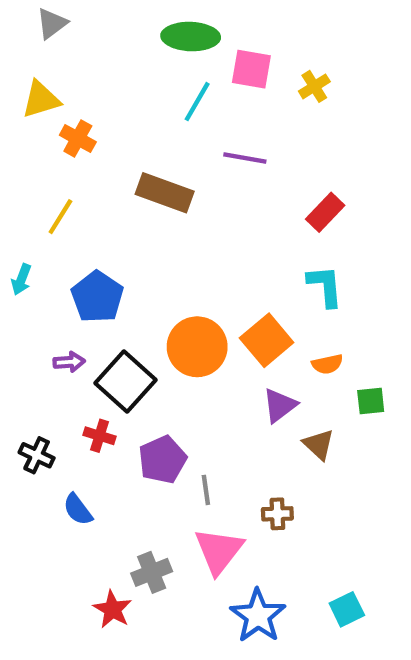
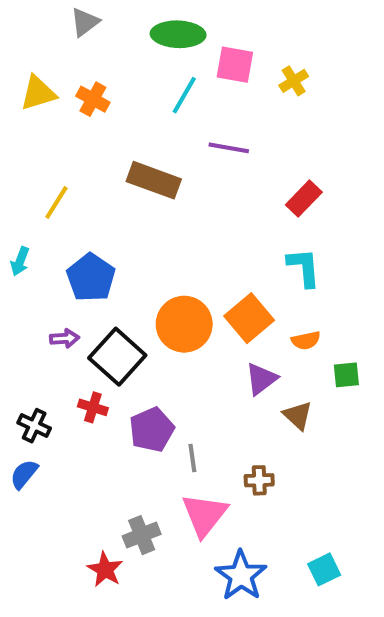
gray triangle: (52, 24) -> (85, 22), moved
orange cross: (78, 138) -> (93, 99), moved
blue semicircle: (78, 509) -> (24, 474), moved, turned 76

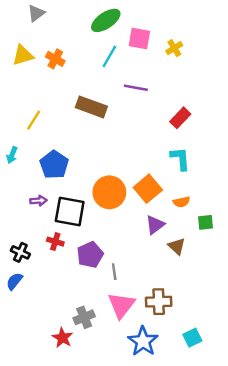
gray triangle: (85, 22) -> (36, 13), moved
green ellipse: (178, 34) -> (106, 20), turned -36
black square: (117, 357) -> (70, 212), turned -32
brown cross: (259, 480) -> (159, 302), moved, size x1.5

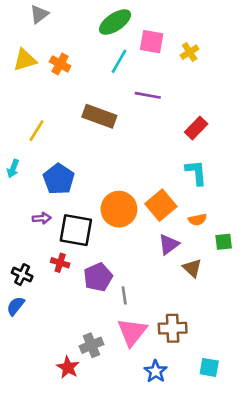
cyan square: (192, 338) -> (209, 367), turned 36
blue star: (143, 341) -> (156, 371), size x0.7

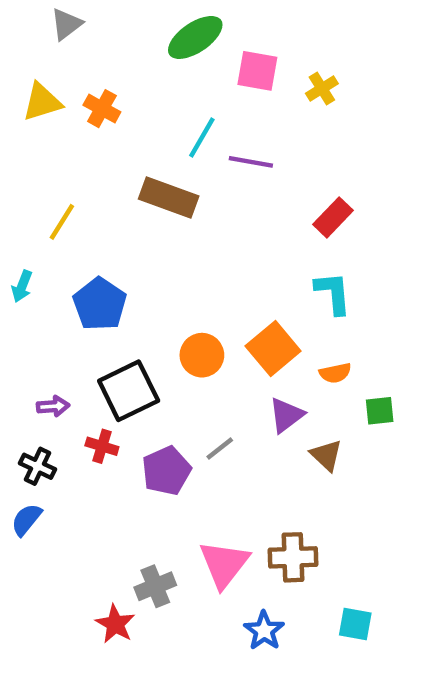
cyan line: (119, 61) -> (202, 137), moved
orange circle: (119, 209) -> (202, 355), size x0.7
purple arrow: (42, 218) -> (53, 406), moved
black square: (76, 230) -> (129, 391), turned -36
gray line: (124, 295) -> (220, 448), moved, turned 60

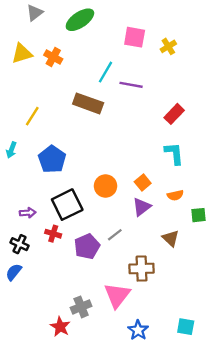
green ellipse: (195, 37) -> (80, 20), moved
orange square: (273, 349) -> (143, 182), size x0.6
purple triangle: (286, 415) -> (142, 207), moved
brown cross: (293, 557) -> (142, 269), moved

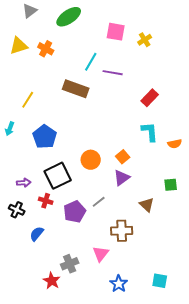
orange semicircle: (175, 195) -> (175, 144), moved
blue semicircle: (14, 272) -> (37, 234), moved
pink triangle: (117, 295) -> (101, 254), size x0.7

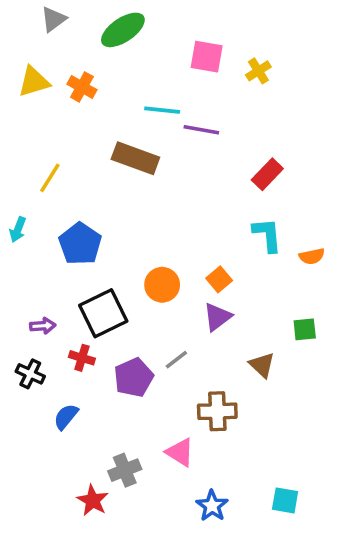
cyan line: (91, 62) -> (162, 110), turned 66
pink triangle: (101, 254) -> (180, 452), turned -36

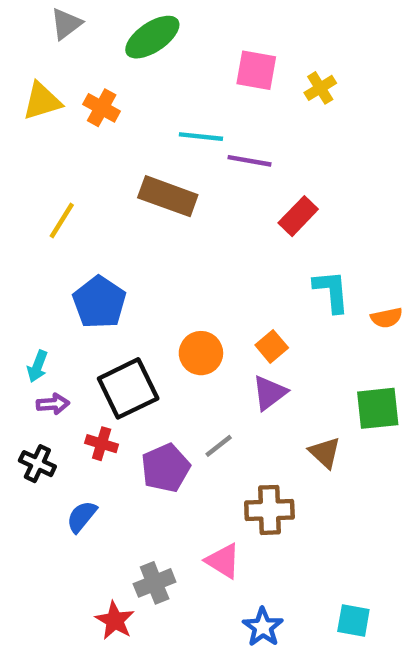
red rectangle: (267, 174) -> (298, 216), moved
cyan arrow: (18, 230) -> (37, 366), moved
green square: (305, 329) -> (378, 408), size x1.5

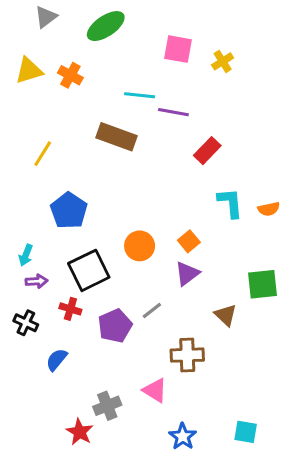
orange semicircle: (387, 318) -> (269, 209), moved

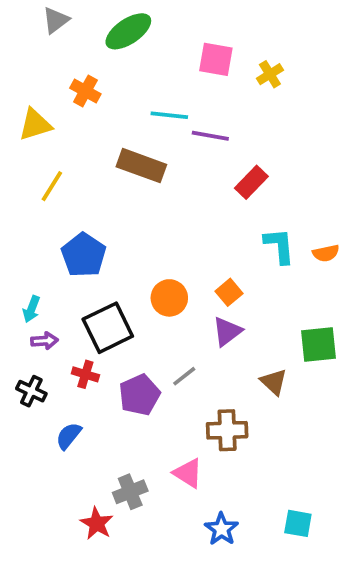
yellow triangle: (29, 71) -> (35, 125), moved

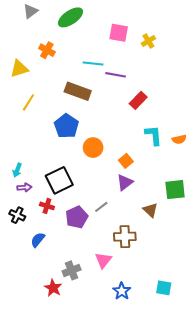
blue pentagon: (84, 255) -> (66, 126), moved
orange circle: (169, 298) -> (93, 148), moved
pink triangle: (188, 473) -> (103, 260), turned 36

